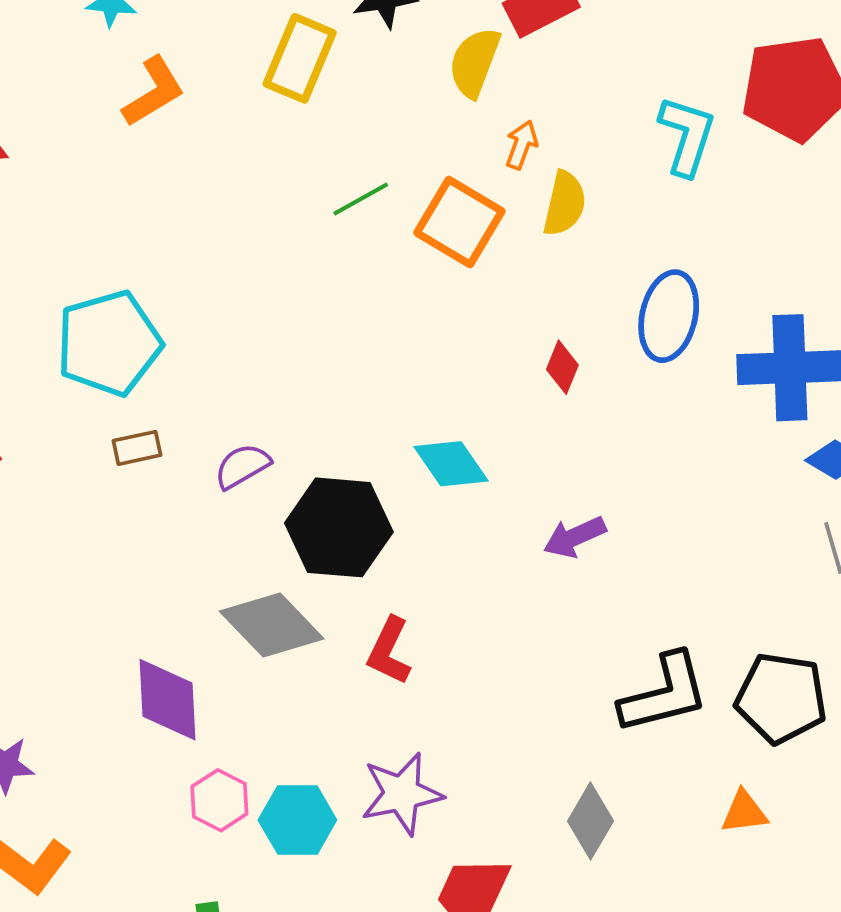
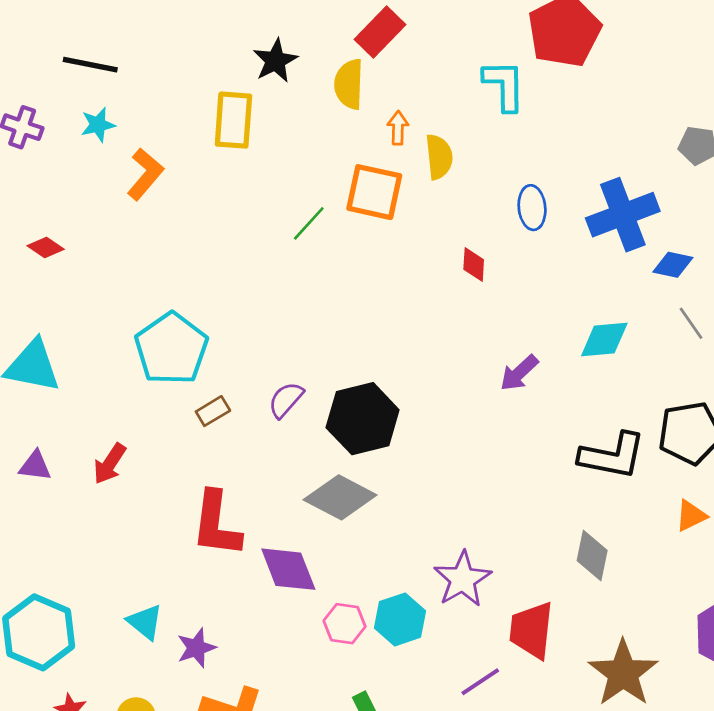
green line: (361, 199) -> (309, 223), moved
blue ellipse: (669, 316) -> (532, 208), size x0.7
cyan diamond: (451, 464) -> (604, 339), moved, turned -42
red L-shape: (389, 651) -> (216, 524), moved, size x1.5
black L-shape: (664, 694) -> (612, 456), turned 44

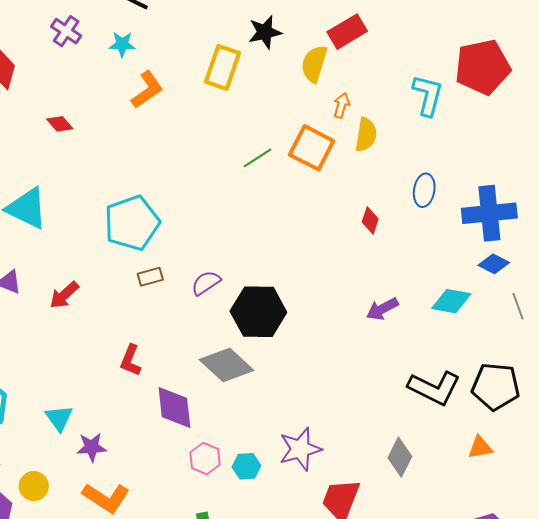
blue diamond: (673, 265) -> (494, 264), moved
red L-shape: (216, 524) -> (131, 360), size x0.6
cyan hexagon: (400, 619) -> (246, 466), size x0.7

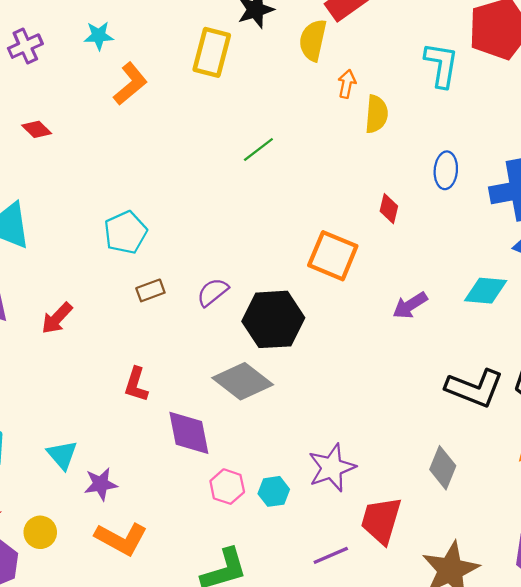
purple cross: (66, 31) -> (25, 46), moved, turned 36
orange square: (312, 148) -> (333, 256), moved
cyan pentagon: (132, 223) -> (126, 232), size x0.7

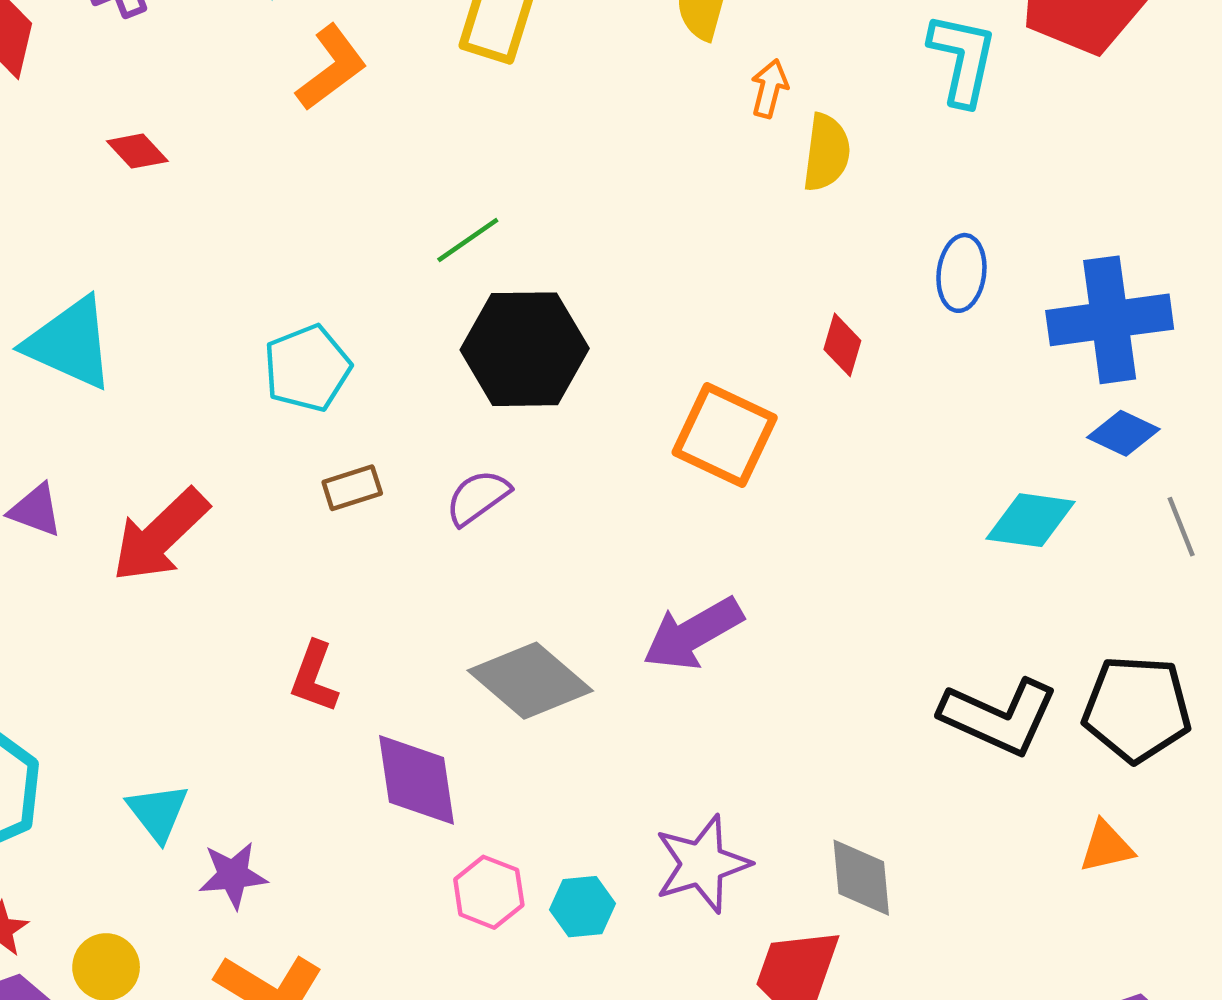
green line: (258, 149) -> (468, 240), moved
purple arrow: (410, 305) -> (693, 634), moved, size x1.4
red arrow: (57, 318) -> (160, 535), size x1.5
black hexagon: (273, 319) -> (525, 349), moved
gray diamond: (443, 468) -> (861, 878), moved, turned -30

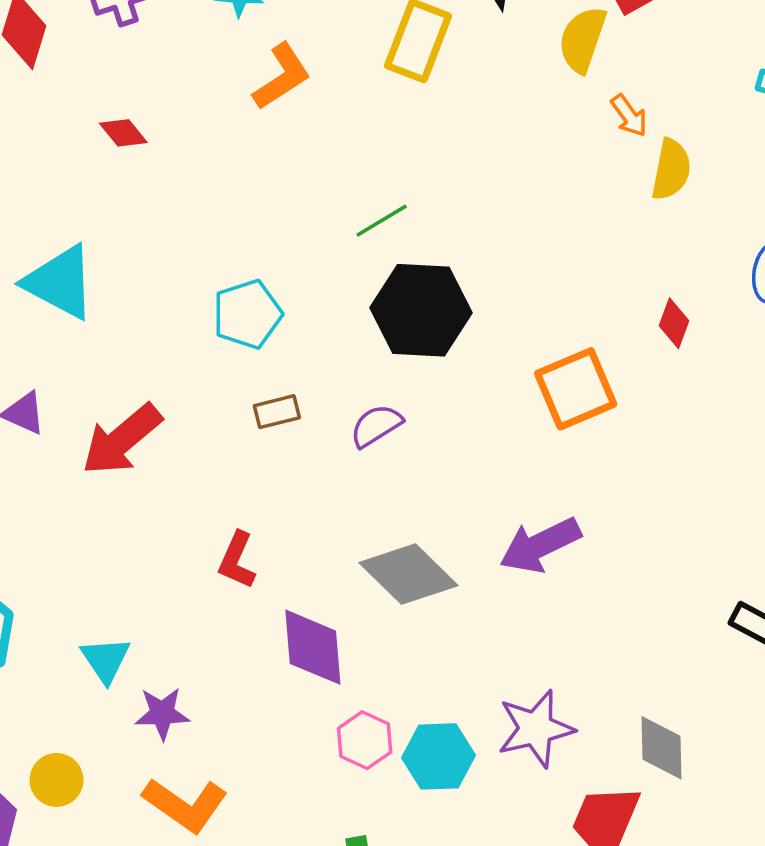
orange arrow: (769, 88) -> (629, 116), turned 126
orange square: (725, 435) -> (576, 389), turned 38
cyan hexagon: (583, 907) -> (438, 756), size x1.4

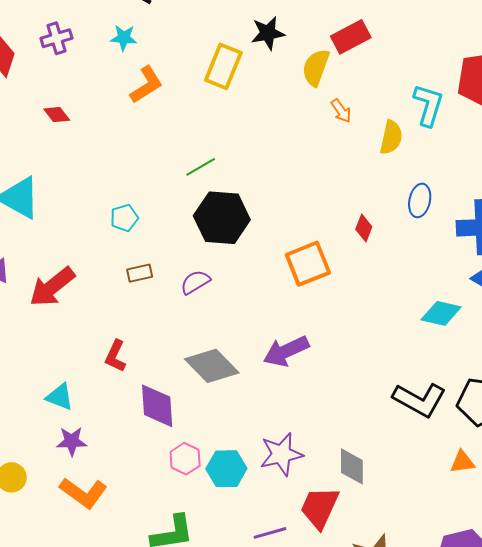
yellow semicircle: (671, 169) -> (391, 137), moved
cyan pentagon: (247, 314) -> (124, 218), size x0.7
cyan triangle: (106, 660) -> (60, 397), moved, turned -36

